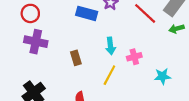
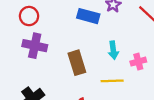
brown rectangle: (76, 58) -> (77, 63), size x1.5
yellow line: (109, 75) -> (112, 81), turned 60

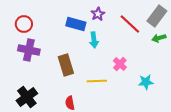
cyan arrow: (113, 50) -> (94, 40), moved
pink cross: (138, 62) -> (120, 64), turned -32

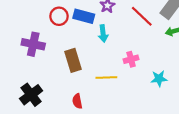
red circle: (24, 24) -> (59, 16), moved
pink cross: (120, 64) -> (131, 59), turned 32

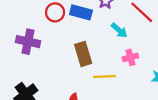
cyan arrow: (103, 33) -> (119, 30), moved, turned -42
brown rectangle: (73, 60) -> (83, 54), moved

